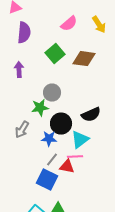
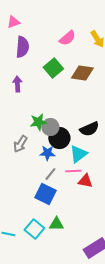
gray circle: (52, 93) -> (50, 127), moved
red triangle: (67, 167) -> (85, 181), moved

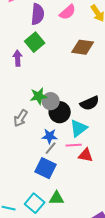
purple semicircle: (22, 47) -> (38, 14), moved
green square: (53, 68) -> (35, 42), moved
blue star: (47, 153) -> (50, 136), moved

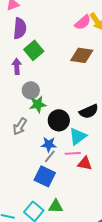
pink semicircle: (68, 12) -> (83, 22), moved
purple semicircle: (38, 14) -> (20, 28), moved
gray circle: (51, 101) -> (31, 90), moved

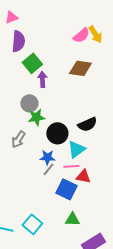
purple arrow: (17, 66) -> (42, 79), moved
blue square: (45, 176) -> (66, 189), moved
green triangle: (56, 206) -> (72, 219), moved

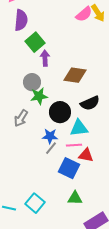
brown diamond: (80, 68) -> (75, 75), moved
cyan triangle: (76, 149) -> (79, 128), turned 30

